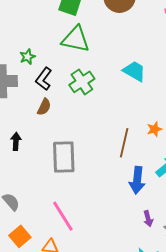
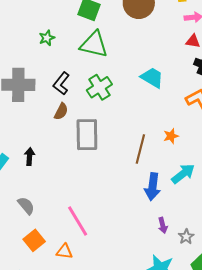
green star: (27, 57) -> (47, 38), moved
black arrow: (16, 141) -> (30, 156), moved
gray rectangle: (64, 157) -> (87, 135), moved

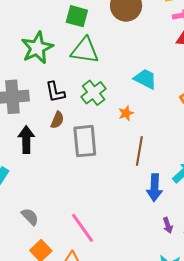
green star: (47, 38) -> (37, 48), size x2.0
black L-shape: (61, 83) -> (55, 92), turned -45
orange star: (171, 136) -> (126, 113), moved
black arrow: (30, 156) -> (26, 140), moved, size x1.5

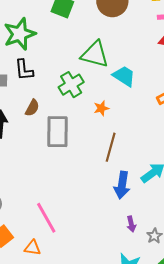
green triangle: (85, 50) -> (95, 54), moved
black L-shape: (55, 92) -> (24, 70), moved

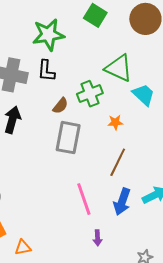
brown semicircle: (32, 108) -> (60, 106), moved
pink line: (46, 218) -> (84, 199), moved
purple arrow: (131, 224) -> (97, 238), moved
orange triangle: (32, 248) -> (23, 247), turned -30

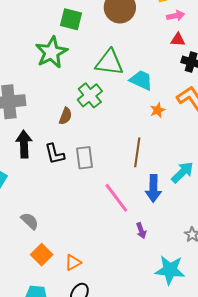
green star: (48, 35) -> (51, 52), moved
black L-shape: (46, 71) -> (55, 154), moved
orange star: (115, 122) -> (158, 110), moved
gray rectangle: (68, 138) -> (84, 158), moved, size x0.7

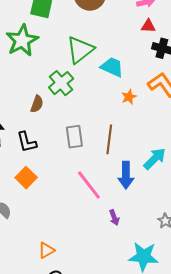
green triangle: (109, 62) -> (80, 50), turned -44
gray rectangle: (84, 158) -> (74, 137), moved
orange square: (42, 255) -> (26, 178), moved

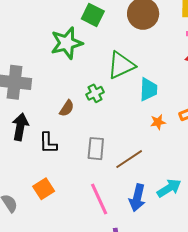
cyan trapezoid: (112, 67) -> (148, 89), turned 55
green cross: (61, 83) -> (95, 93), size x0.7
brown line: (109, 139) -> (129, 159), turned 36
orange square: (26, 178) -> (44, 189), moved

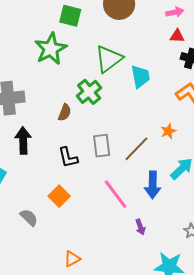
green cross: (95, 93) -> (89, 92), size x1.4
orange star: (158, 122) -> (168, 131), moved
black L-shape: (48, 143) -> (68, 157), moved

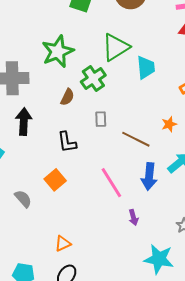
green star: (51, 49) -> (58, 52), moved
gray rectangle: (102, 146) -> (101, 119), moved, size x0.7
brown line: (136, 149) -> (136, 139), turned 68

